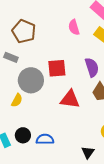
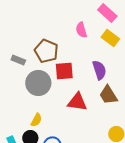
brown pentagon: (24, 31) -> (46, 51), moved
yellow semicircle: (17, 100) -> (36, 120), moved

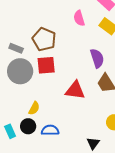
red square: (64, 71) -> (46, 65), moved
gray circle: (38, 83) -> (20, 71), moved

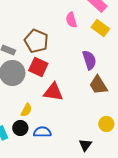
red square: (46, 65) -> (38, 67), turned 30
red triangle: (75, 90) -> (53, 92), moved

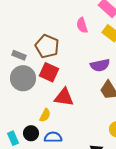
purple semicircle: (89, 60) -> (100, 65), turned 96
yellow semicircle: (26, 110) -> (45, 115), moved

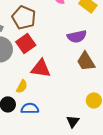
red square: (49, 72) -> (26, 43), turned 30

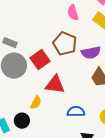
brown pentagon: (24, 17) -> (65, 44), moved
blue semicircle: (30, 108) -> (76, 112), moved

